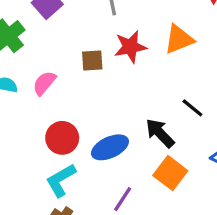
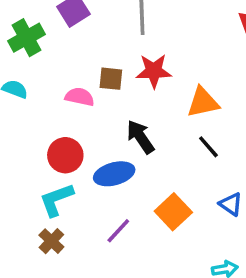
orange triangle: (179, 39) -> (203, 102), moved
pink semicircle: (44, 83) -> (80, 97), moved, turned 52
black arrow: (160, 133) -> (140, 137), moved

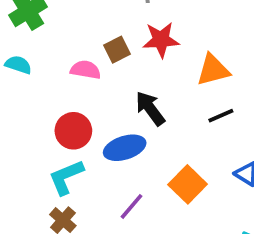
brown square: (111, 79) -> (117, 50), turned -30
black line: (208, 147) -> (221, 116), turned -70

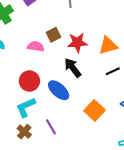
red star: (161, 40) -> (77, 43), moved
blue ellipse: (125, 148) -> (59, 90), turned 60
purple line: (131, 206) -> (51, 127), moved, turned -70

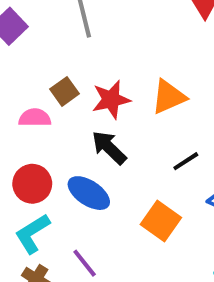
black line: (113, 71) -> (186, 161), moved

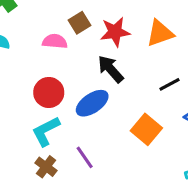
blue ellipse: (89, 193) -> (92, 103), turned -72

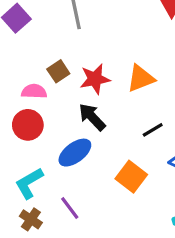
red circle: (49, 92) -> (28, 125), moved

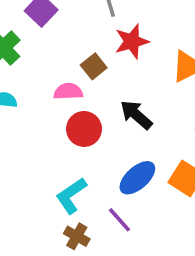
red star: (95, 79) -> (132, 41), moved
red circle: (28, 125) -> (84, 129), moved
blue ellipse: (75, 153) -> (137, 178), moved

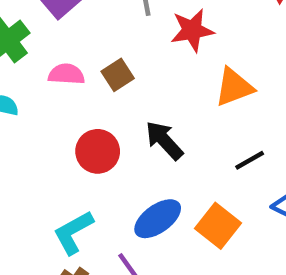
red star: (132, 41) -> (192, 30), moved
pink semicircle: (68, 91) -> (66, 74), moved

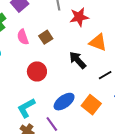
pink semicircle: (66, 74) -> (23, 37), turned -112
orange triangle: (234, 87) -> (98, 42), turned 42
black arrow: (164, 140) -> (78, 60), moved

